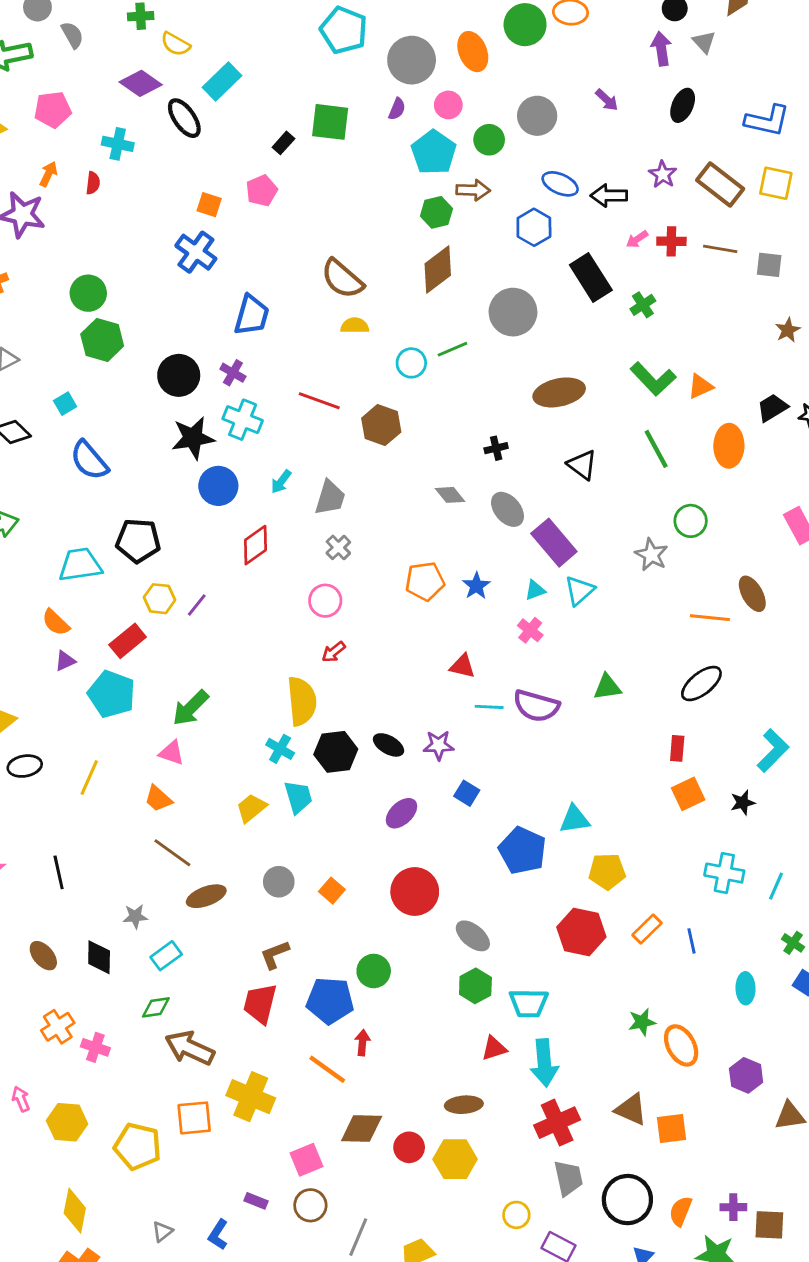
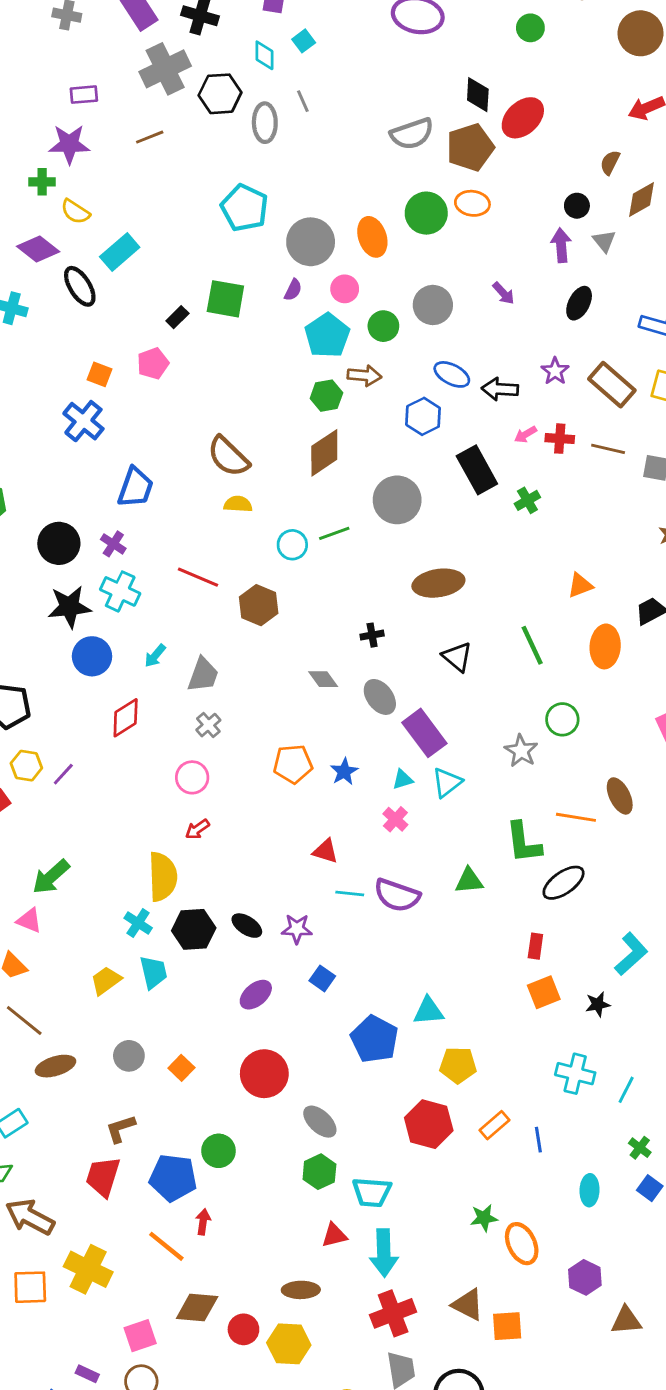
green L-shape: (653, 379) -> (523, 843), moved, turned 33

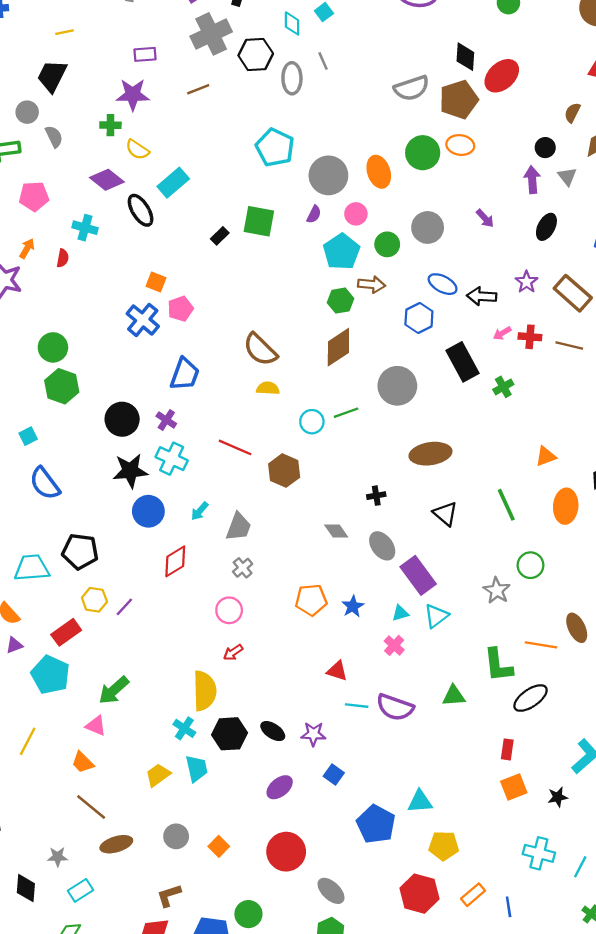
pink pentagon: (153, 363) -> (180, 309), moved

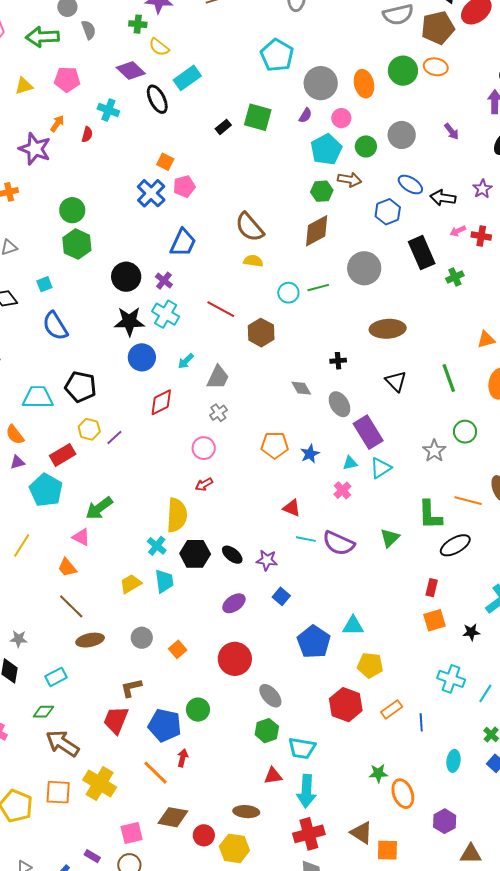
green triangle: (454, 696) -> (390, 538), turned -45
gray star: (58, 857) -> (19, 639), moved

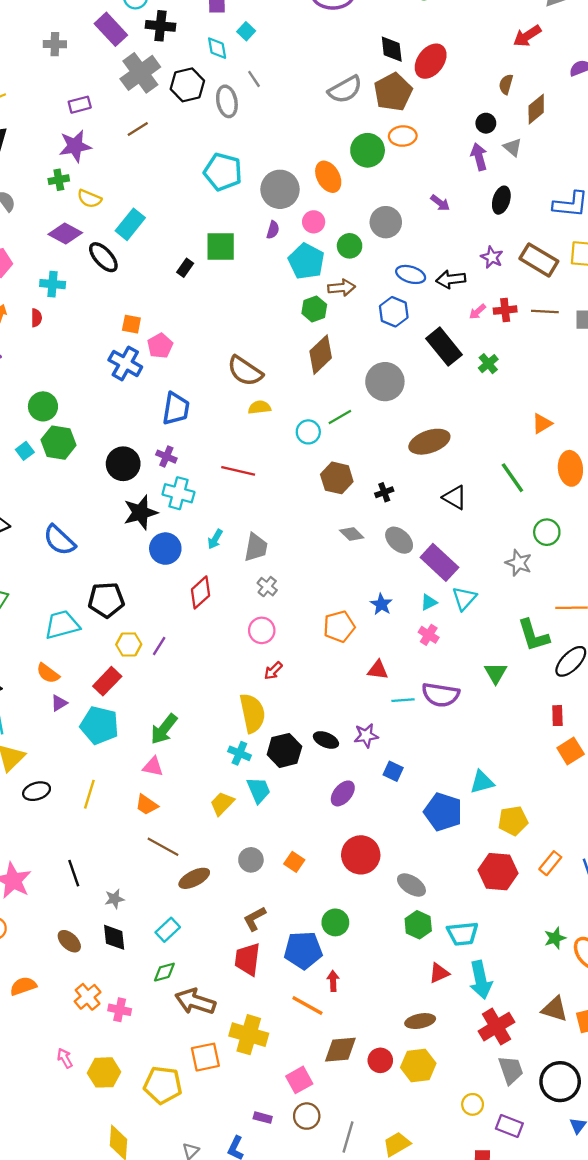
cyan square: (44, 284) -> (25, 451), moved
brown hexagon: (261, 333) -> (337, 478), moved
orange pentagon: (275, 445) -> (339, 626), moved

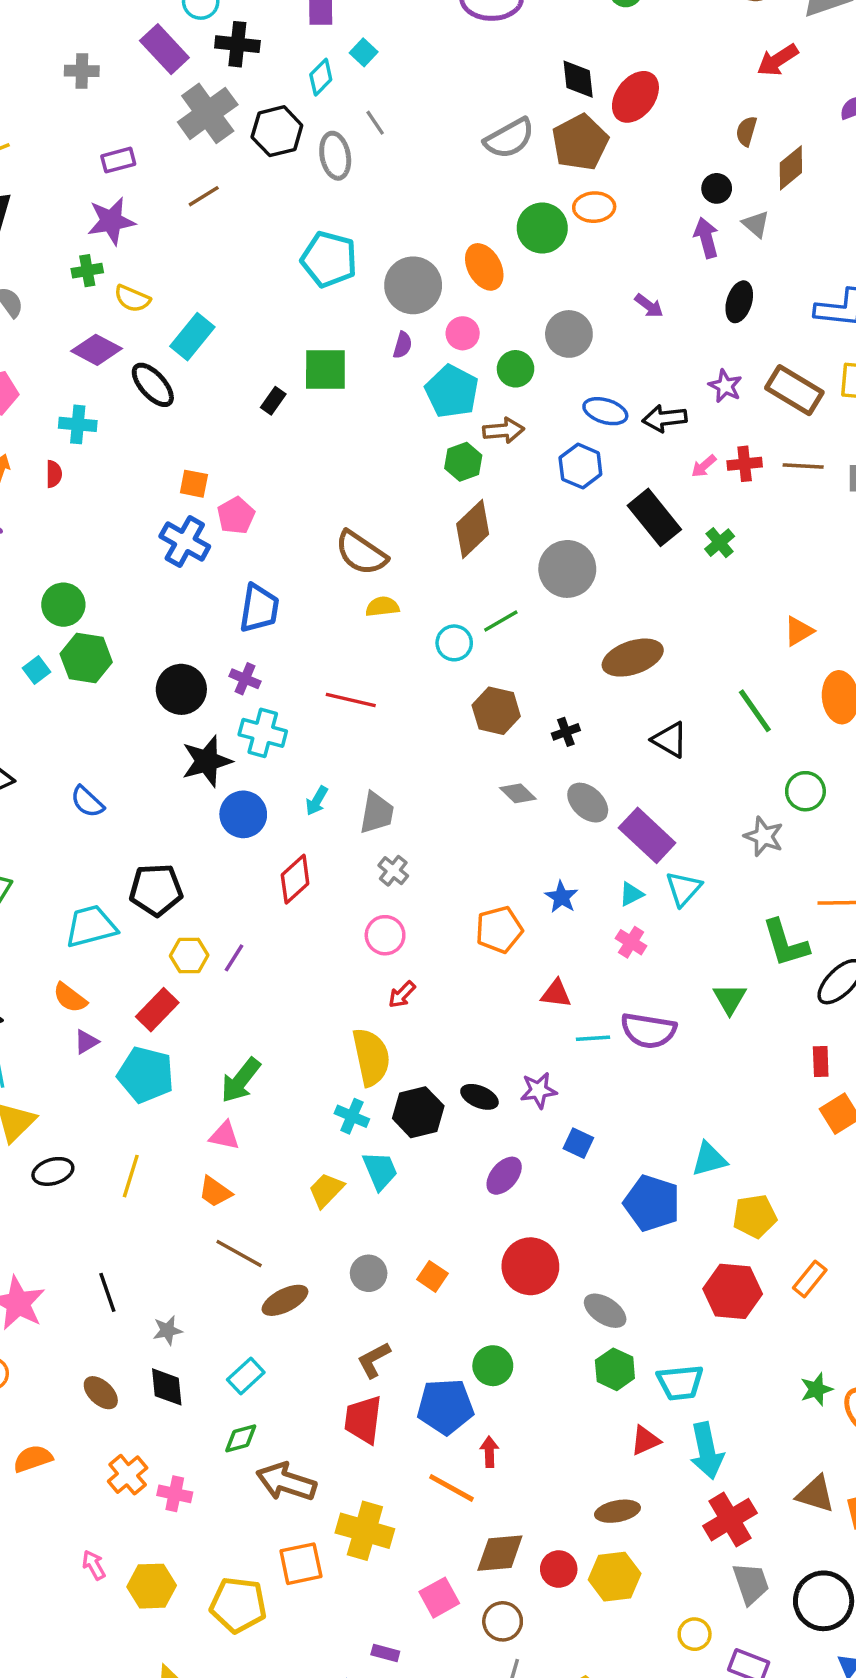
cyan diamond: (217, 48) -> (321, 77), turned 55
blue semicircle: (59, 540) -> (87, 802), size x0.7
brown circle: (307, 1116) -> (503, 1621), moved

